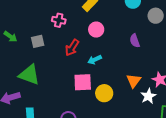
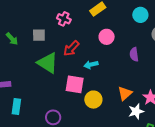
pink circle: (96, 30) -> (107, 37), moved
green arrow: (10, 37) -> (12, 39), moved
green triangle: (29, 75) -> (48, 63), moved

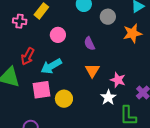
pink cross: (64, 19) -> (20, 21), moved
cyan arrow: (91, 65) -> (51, 66), size x1.5
orange triangle: (125, 93) -> (92, 70), moved

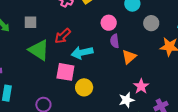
pink circle: (58, 35) -> (109, 23), moved
purple semicircle: (89, 44) -> (115, 41), moved
orange triangle: (92, 70) -> (129, 57), moved

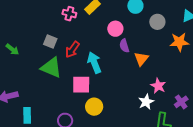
gray square: (31, 22) -> (50, 41), moved, turned 32
cyan arrow: (82, 53) -> (94, 63), turned 90
yellow circle: (84, 87) -> (94, 107), moved

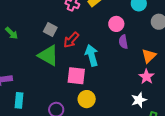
orange triangle: (141, 59) -> (149, 56), moved
pink star: (158, 86) -> (147, 77), moved

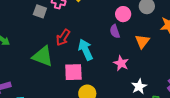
pink circle: (116, 24) -> (123, 14), moved
gray square: (50, 29) -> (40, 11), moved
pink star: (147, 77) -> (121, 63), moved

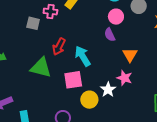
orange triangle: (142, 41) -> (130, 55), moved
pink star: (121, 63) -> (124, 78), moved
white star: (139, 86) -> (108, 90), moved

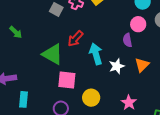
pink star: (124, 78) -> (129, 103), moved
pink square: (73, 80) -> (67, 80), moved
white star: (108, 90) -> (117, 66), moved

